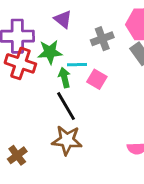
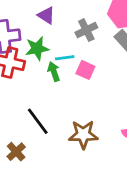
black line: (66, 106) -> (38, 121), moved
brown star: (67, 140) -> (83, 135), moved

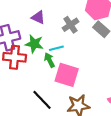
green star: (37, 48) -> (34, 44), turned 30
pink square: (85, 70) -> (67, 75), moved, size x1.6

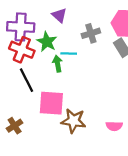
pink square: (67, 75) -> (51, 103), moved, turned -30
black line: (42, 100) -> (26, 80), moved

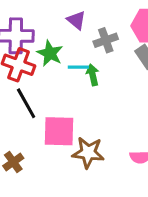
purple triangle: (59, 15) -> (76, 20), moved
green arrow: (58, 64) -> (93, 75), moved

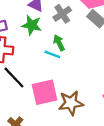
green star: (50, 53) -> (32, 25), moved
cyan line: (78, 67) -> (52, 54), moved, turned 35

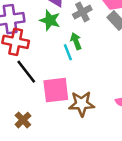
cyan line: (52, 54) -> (68, 52), turned 42

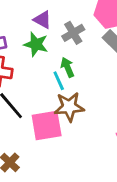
brown star: (82, 104) -> (69, 107), moved

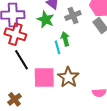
brown star: (69, 107) -> (68, 77), moved, turned 30

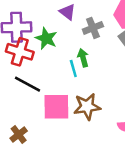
green star: (46, 19) -> (46, 38), moved
black line: (21, 60) -> (28, 84), turned -30
brown star: (68, 77) -> (87, 107), turned 30

